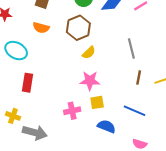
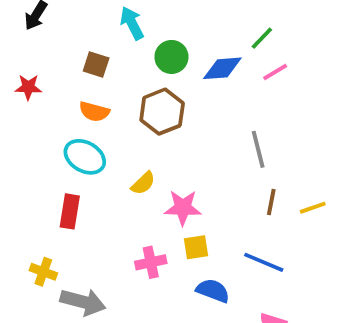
cyan ellipse: (16, 51) -> (85, 157), moved
yellow semicircle: (89, 53) -> (143, 183), moved

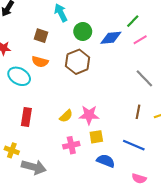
gray line: (258, 149) -> (144, 78), moved, turned -30
cyan ellipse: (85, 157) -> (19, 76), moved
yellow semicircle: (143, 183) -> (66, 116), moved

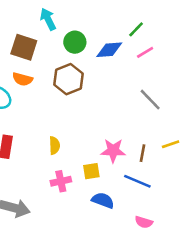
brown square: (41, 36) -> (24, 47), size x1.5
brown line: (138, 112) -> (143, 153), moved
pink star: (89, 115) -> (113, 151), moved
yellow semicircle: (66, 116) -> (54, 146), turned -48

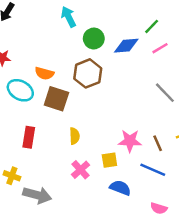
brown square: (24, 47) -> (56, 99), moved
brown line: (143, 153) -> (158, 143), turned -35
pink cross: (61, 181) -> (81, 170), turned -30

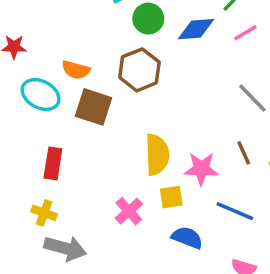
yellow semicircle: (74, 136) -> (157, 155), moved, size x1.6
brown line: (158, 143) -> (244, 153), moved
yellow cross: (12, 176) -> (44, 213), moved

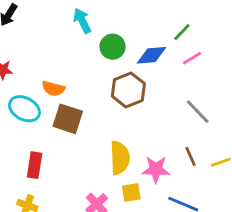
brown hexagon: (139, 70) -> (128, 90), moved

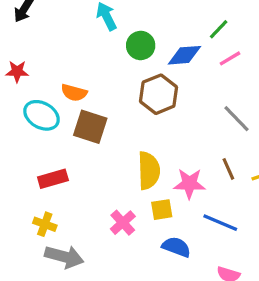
red rectangle: (35, 165) -> (53, 179), turned 65

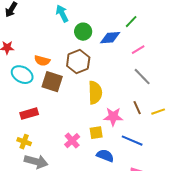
pink line: (230, 58) -> (138, 50), moved
brown hexagon: (159, 94) -> (78, 62), moved
yellow semicircle: (149, 171) -> (95, 93), moved

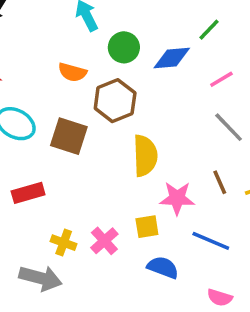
orange semicircle: (42, 61) -> (72, 72), moved
yellow cross: (24, 142) -> (64, 243), moved

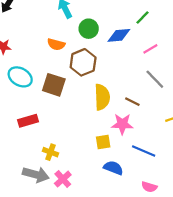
brown line: (220, 182) -> (132, 102), moved, turned -40
pink cross: (104, 241) -> (63, 179), moved

